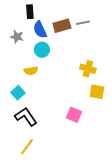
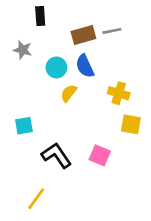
blue semicircle: (40, 30) -> (85, 66), moved
yellow semicircle: (31, 71) -> (69, 93), moved, turned 136
cyan square: (18, 93) -> (24, 126), turned 32
black L-shape: (26, 117) -> (56, 155), moved

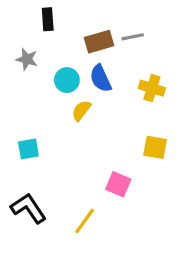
yellow cross: (119, 93) -> (152, 88), moved
black L-shape: (56, 155) -> (28, 208), moved
yellow line: (36, 199) -> (85, 221), moved

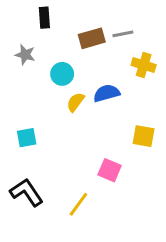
blue semicircle: (101, 78) -> (107, 93), moved, turned 100
yellow cross: (152, 88) -> (144, 65), moved

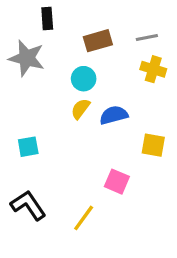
gray line: (123, 34) -> (147, 38), moved
gray star: (25, 55) -> (27, 58), size x1.6
cyan circle: (62, 74) -> (84, 79), moved
blue semicircle: (107, 93) -> (114, 115), moved

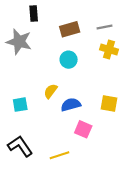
cyan circle: (84, 79) -> (69, 60), moved
yellow semicircle: (80, 109) -> (51, 91), moved
blue semicircle: (114, 115) -> (71, 105), moved
yellow line: (84, 218) -> (60, 155), turned 36

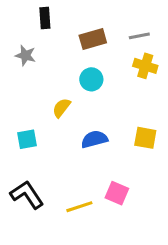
gray star: (19, 42) -> (25, 55), size x0.6
yellow semicircle: (51, 91) -> (61, 108), moved
pink square: (83, 129) -> (117, 193), moved

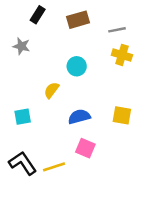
black rectangle: (45, 18) -> (38, 15), turned 36
brown rectangle: (93, 39) -> (78, 20), moved
pink square: (117, 193) -> (85, 148), moved
yellow line: (79, 207) -> (54, 167), moved

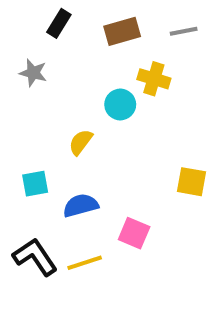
gray line: (117, 30) -> (184, 31), moved
yellow cross: (122, 55) -> (154, 79), moved
blue semicircle: (79, 117) -> (81, 205), moved

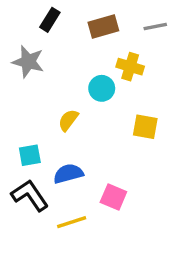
gray star: (33, 73) -> (28, 62), size x1.4
yellow square: (191, 182) -> (145, 127), moved
black L-shape: (35, 257) -> (30, 195), moved

